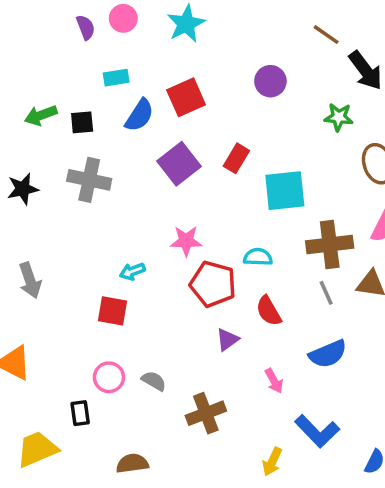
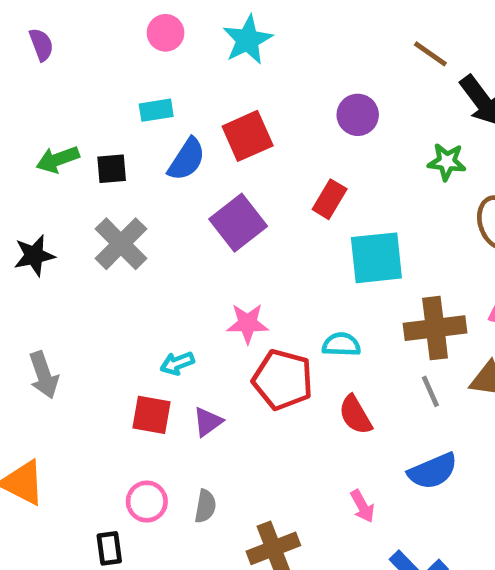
purple semicircle: (86, 27) -> (41, 45), moved
red rectangle: (236, 158) -> (330, 199), moved
gray cross: (89, 180) -> (121, 244), turned 33
purple triangle: (227, 340) -> (208, 422), moved
gray semicircle: (154, 381) -> (205, 506), turned 70

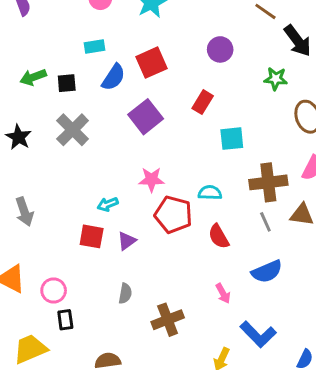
black star: (34, 255) -> (19, 137), turned -30
cyan square: (376, 258) -> (232, 139), size x0.7
pink circle: (147, 502) -> (54, 291), moved

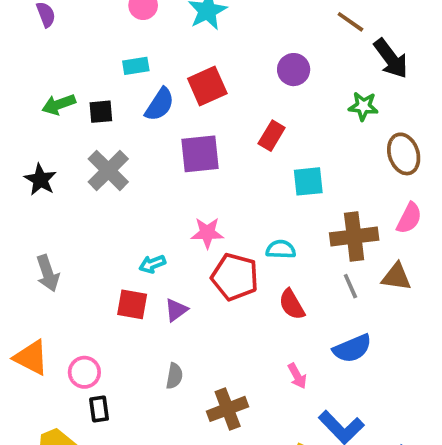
purple square: (146, 117) -> (200, 154), turned 32

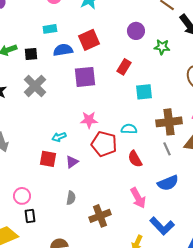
blue semicircle: (160, 104) -> (63, 50), turned -132
green star: (363, 106) -> (162, 47), moved
pink arrow: (297, 376) -> (138, 198), size x1.5

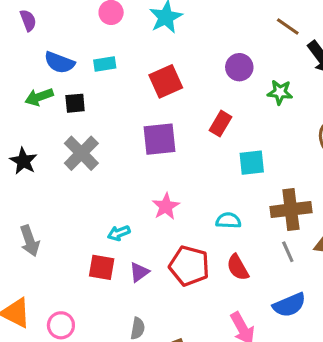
blue semicircle: (63, 50) -> (59, 63), moved, turned -150
pink star: (89, 120) -> (166, 206), turned -30
red pentagon: (104, 144) -> (189, 266), moved

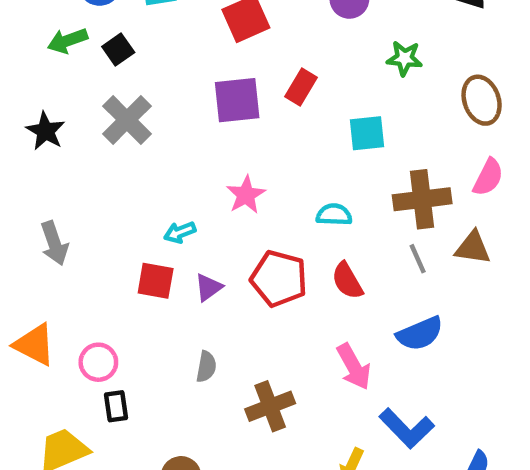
green star: (280, 92) -> (404, 58), moved
black square: (75, 103) -> (118, 50), turned -30
red rectangle: (221, 124) -> (301, 87), moved

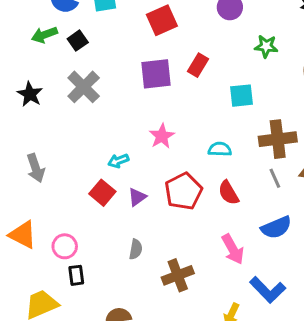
red pentagon: (279, 279) -> (184, 191), turned 30
red square: (156, 281) -> (102, 193), turned 30

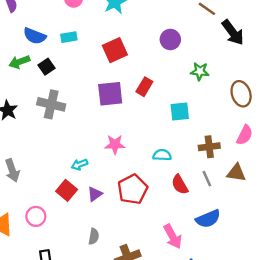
gray cross: (84, 87) -> (51, 104), turned -32
pink star: (162, 136) -> (115, 144), turned 30
brown cross: (278, 139) -> (209, 147), size x0.7
red semicircle: (228, 193) -> (180, 185), moved
pink circle: (65, 246) -> (36, 216), moved

